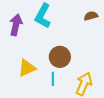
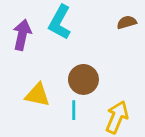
yellow triangle: (27, 68) -> (37, 95), turned 36

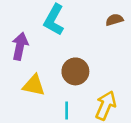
purple arrow: (22, 35) -> (20, 46), moved
cyan line: (74, 110) -> (67, 110), moved

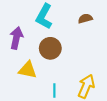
brown semicircle: (114, 20) -> (85, 19), moved
brown circle: (75, 71) -> (50, 48), moved

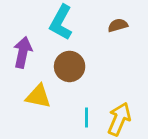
cyan line: (54, 90) -> (87, 118), moved

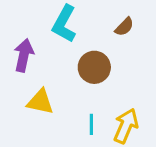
brown semicircle: (118, 25) -> (124, 27), turned 150
brown circle: (70, 66) -> (94, 67), moved

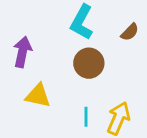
cyan L-shape: (64, 24) -> (82, 22), moved
brown semicircle: (124, 27) -> (130, 32), moved

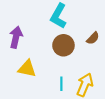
brown semicircle: (130, 32) -> (93, 38), moved

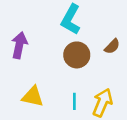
yellow triangle: (27, 69) -> (33, 97), moved

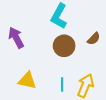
purple arrow: (19, 45) -> (16, 38), turned -40

